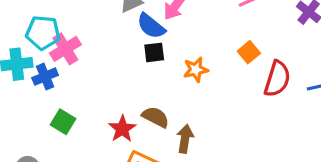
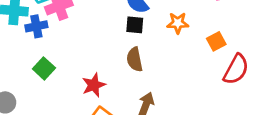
orange star: (196, 70) -> (178, 23), moved
brown semicircle: (156, 117) -> (135, 59), moved, turned -140

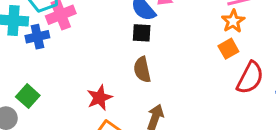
orange star: (178, 23) -> (233, 21), moved, turned -30
green square: (44, 68) -> (28, 96), moved

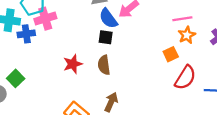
orange star: (233, 21) -> (187, 35), moved
red star: (99, 98) -> (73, 64), moved

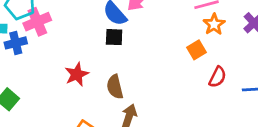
brown semicircle: (104, 65) -> (115, 87), moved
red semicircle: (185, 78) -> (218, 77), size x0.7

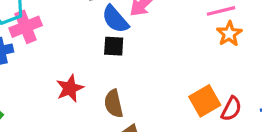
orange square: (196, 50) -> (205, 101), moved, size x1.4
red semicircle: (218, 77) -> (231, 109), moved

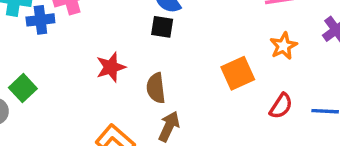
orange star: (229, 34) -> (283, 46), moved
orange square: (205, 101) -> (238, 73), moved

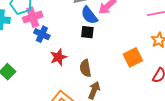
blue cross: (40, 20) -> (42, 34), moved, turned 35

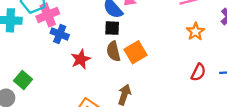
orange square: (133, 57) -> (135, 52), moved
brown semicircle: (85, 68) -> (113, 51), moved

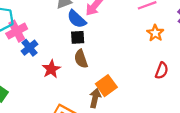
blue cross: (60, 34) -> (30, 48), turned 35
orange square: (135, 52) -> (106, 86), moved

